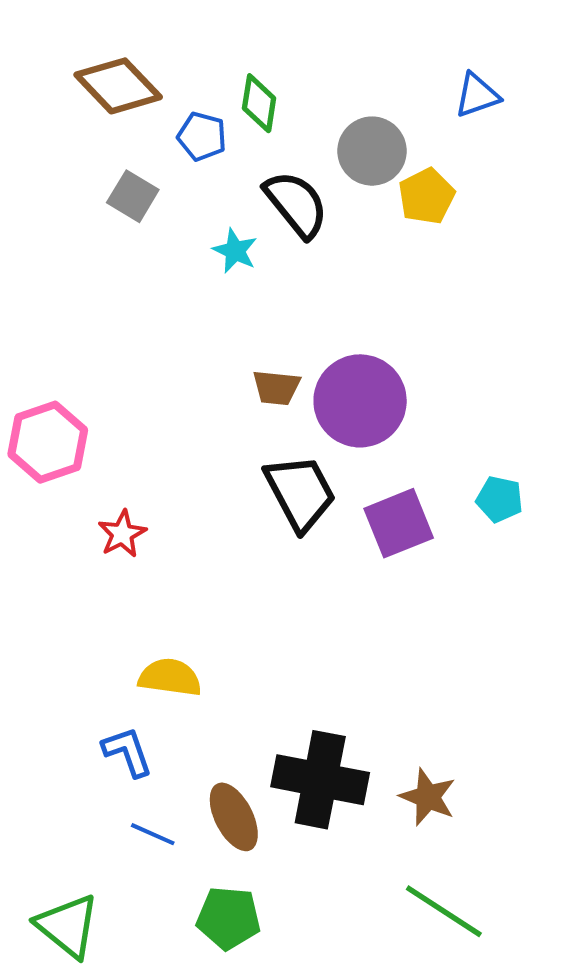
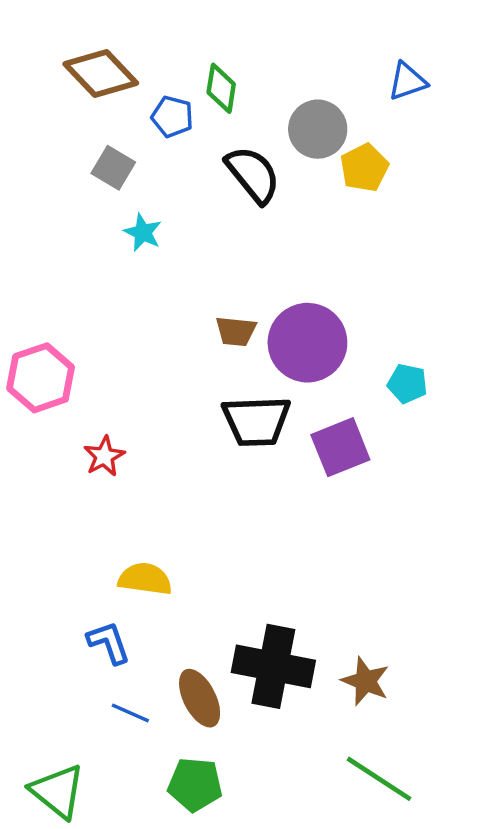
cyan star: (235, 251) -> (143, 232), moved
black trapezoid: (300, 493) -> (256, 421), turned 116
cyan pentagon: (500, 499) -> (407, 384), moved

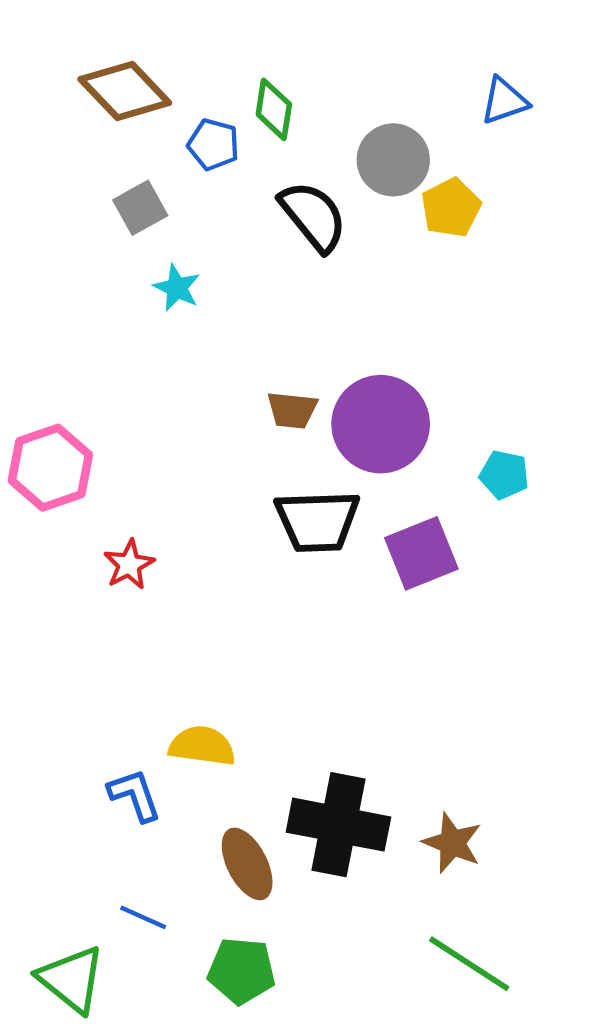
gray square: (113, 168) -> (140, 208), turned 30
yellow semicircle: (145, 579) -> (202, 746), moved
blue line: (130, 713) -> (143, 917), moved

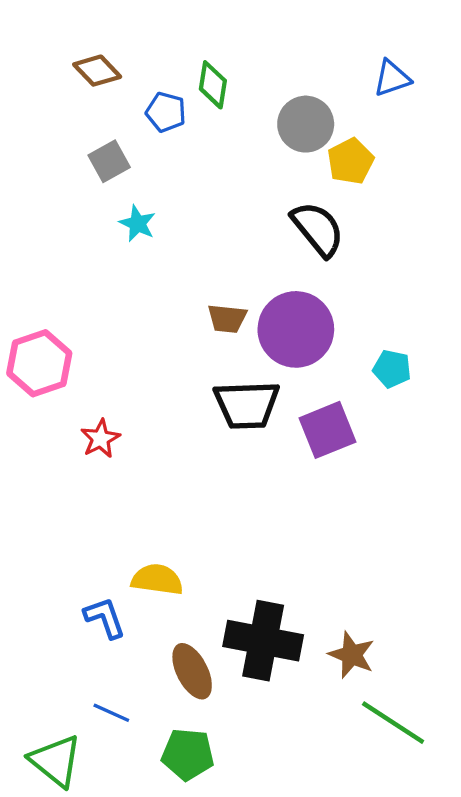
brown diamond: (125, 91) -> (97, 71), size x0.7
black semicircle: (313, 216) -> (318, 229), moved
green line: (469, 964) -> (393, 723), moved

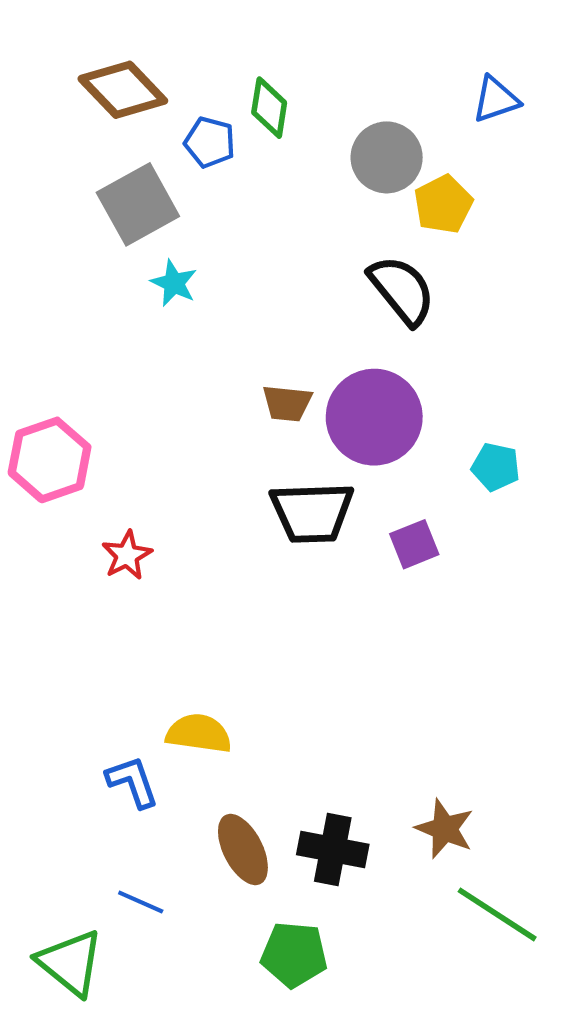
brown diamond: (97, 71) -> (123, 90), size x1.4
gray square: (109, 161) -> (138, 204), size x1.5
purple square: (328, 430) -> (414, 544), size x0.7
black cross: (263, 641) -> (333, 849), moved, size x0.7
green pentagon: (188, 754) -> (294, 954), moved

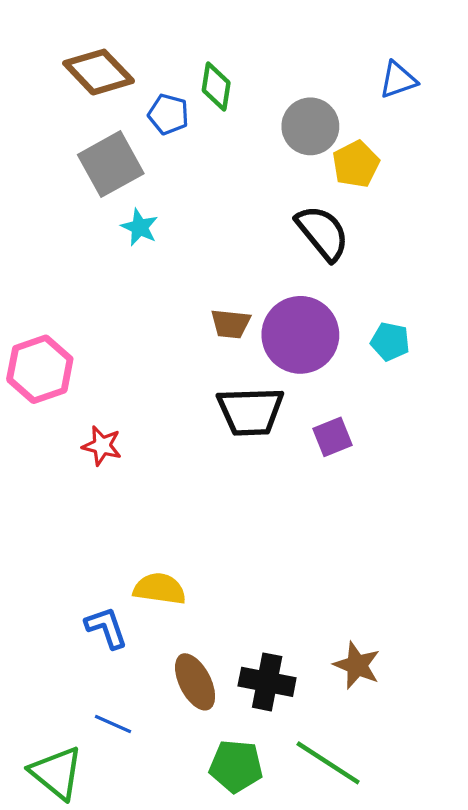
cyan pentagon: (496, 467) -> (390, 342), moved
red star: (127, 555) -> (102, 446), turned -30
green line: (497, 914) -> (328, 763), moved

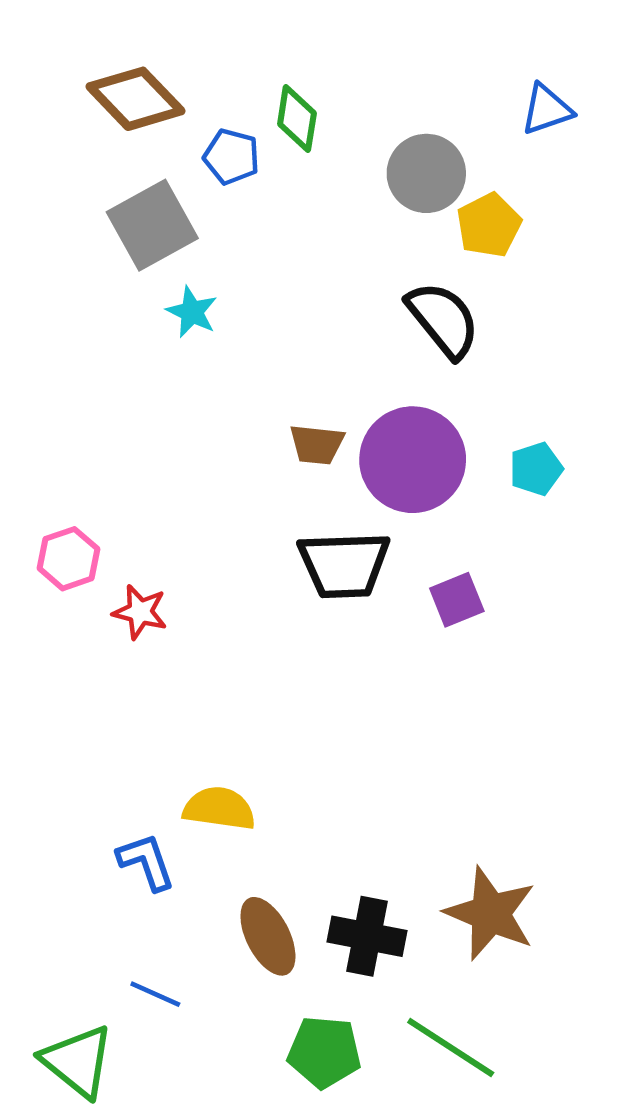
cyan pentagon: (390, 342) -> (536, 469), turned -30
pink hexagon: (40, 369) -> (68, 559), moved, size x0.7
brown star: (357, 665) -> (490, 913), size x1.4

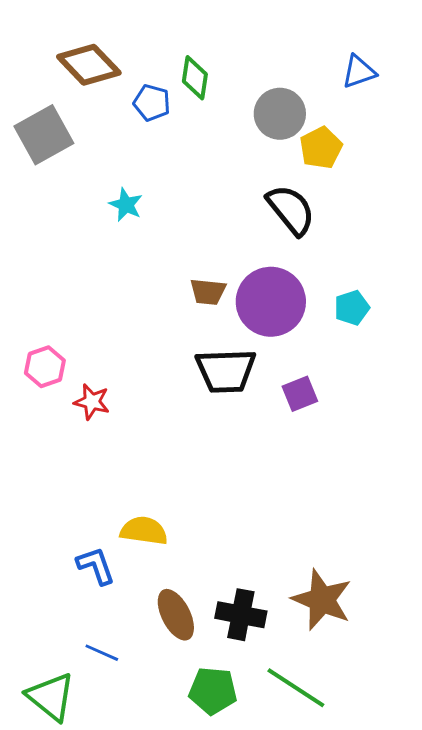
gray square: (152, 225) -> (44, 135), moved

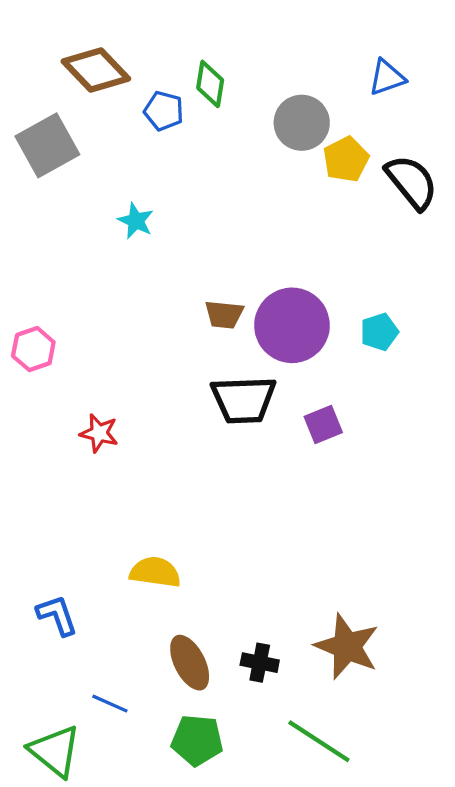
black semicircle: (291, 210) -> (412, 182), moved
pink hexagon: (45, 367) -> (33, 349), moved
blue L-shape: (96, 566) -> (57, 615), moved
black cross: (241, 615) -> (260, 663), size x0.7
green pentagon: (213, 691) -> (197, 740), moved

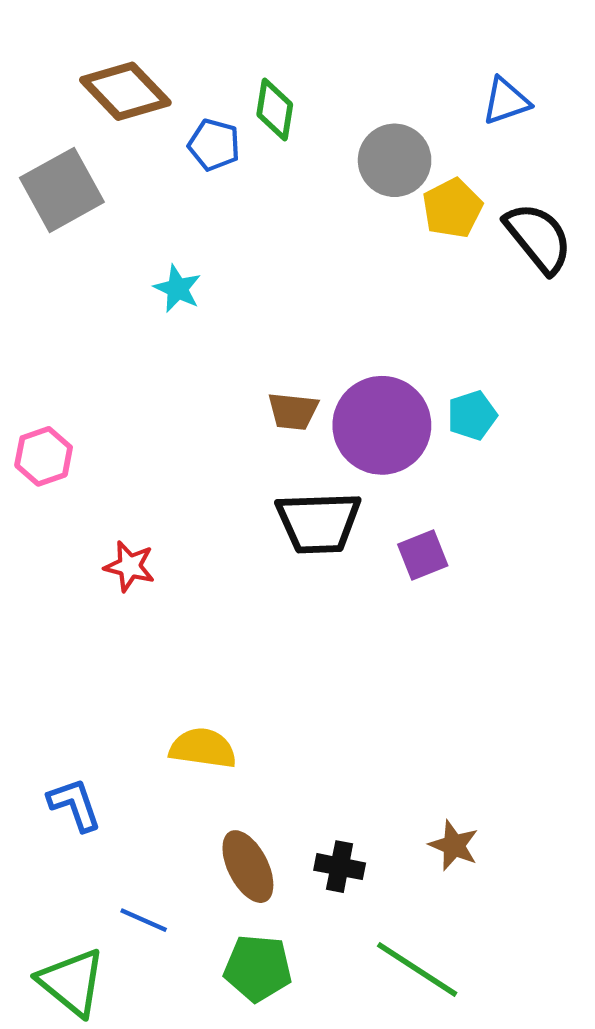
cyan pentagon: (379, 332) -> (472, 415), moved
brown star: (347, 646) -> (454, 845), size x0.6

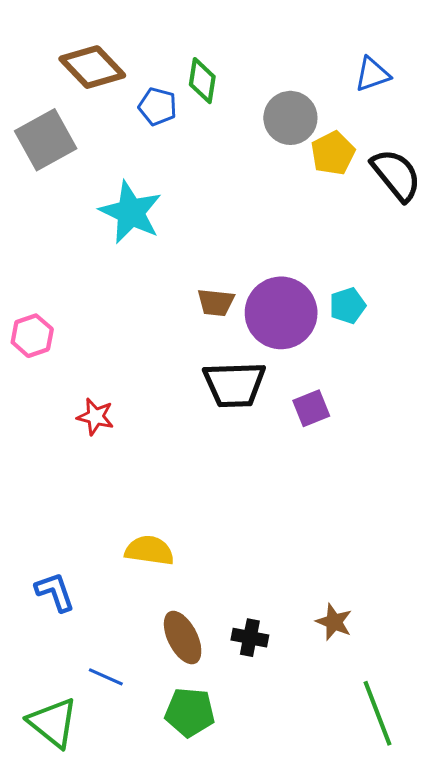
cyan star: (177, 289) -> (131, 212), size x1.8
green line: (417, 969) -> (378, 713), moved, turned 36

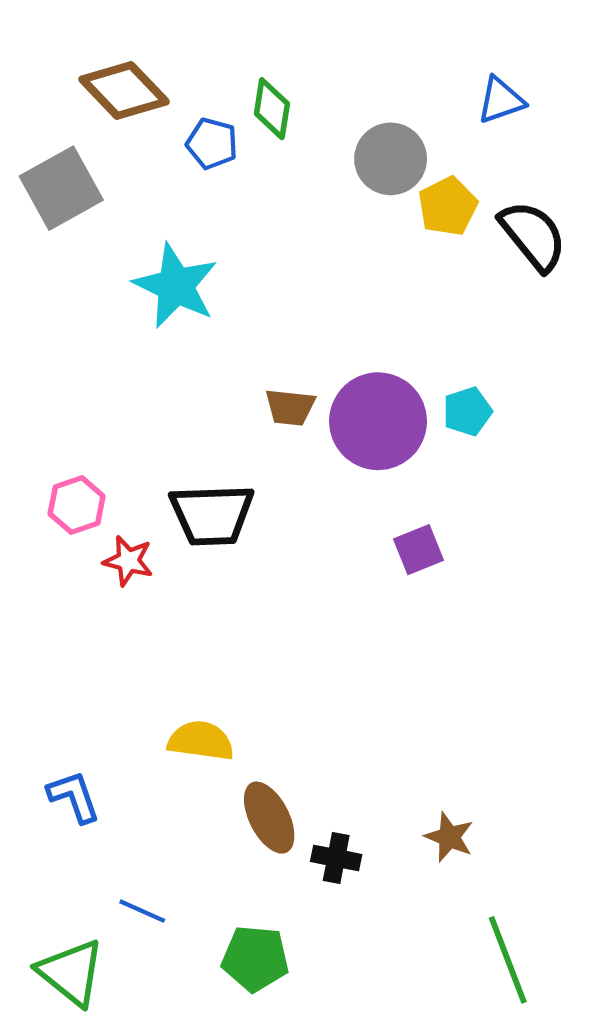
pink hexagon: (32, 336) -> (77, 505), moved
black trapezoid: (234, 384) -> (212, 515), moved
brown ellipse: (183, 638) -> (269, 818), moved

